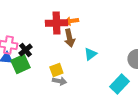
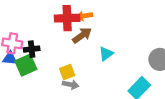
brown arrow: (69, 38) -> (82, 35), turned -114
black cross: (25, 50) -> (32, 49), turned 32

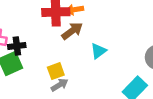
gray arrow: (71, 85) -> (60, 85), turned -42

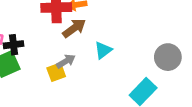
gray arrow: (60, 85) -> (66, 61), moved

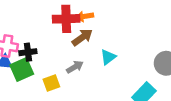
yellow square: (56, 72) -> (51, 83), moved

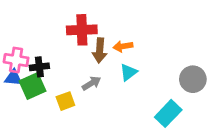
orange arrow: (85, 16) -> (123, 46), moved
brown arrow: (82, 37) -> (100, 50), turned 130

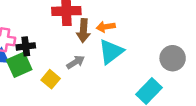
cyan triangle: (128, 72) -> (111, 52), size x1.5
yellow square: (65, 101) -> (51, 79), turned -30

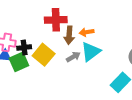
gray arrow: (76, 62) -> (73, 57), moved
yellow square: (51, 79) -> (44, 55), moved, size x1.5

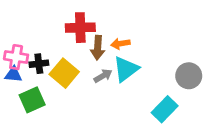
green square: (19, 62) -> (32, 100), moved

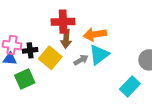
orange arrow: (120, 44) -> (95, 34), size x1.5
brown arrow: (98, 48) -> (66, 39), moved

